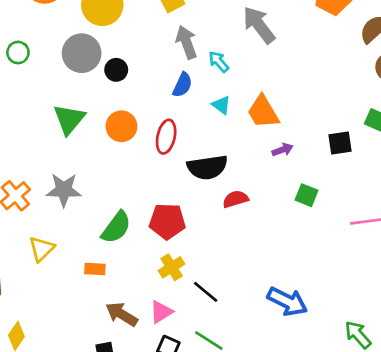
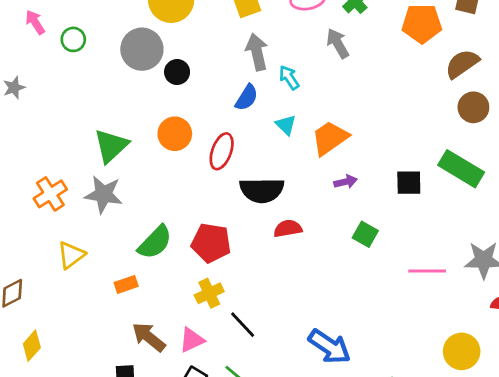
gray arrow: (259, 25) -> (338, 43), size x0.7
orange trapezoid: (263, 112) -> (330, 138), turned 78
green triangle: (69, 119) -> (111, 146), moved
orange rectangle: (95, 269) -> (126, 284), turned -30

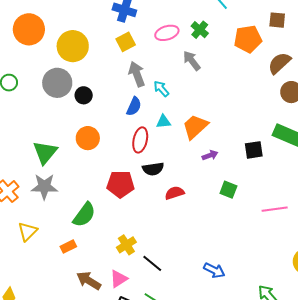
cyan triangle: (286, 125) -> (164, 122), turned -42
red ellipse: (222, 151) -> (140, 140), moved
black semicircle: (262, 190) -> (153, 169), size x0.7
red pentagon: (211, 243) -> (120, 184), moved
blue arrow: (329, 347) -> (214, 270), size x0.7

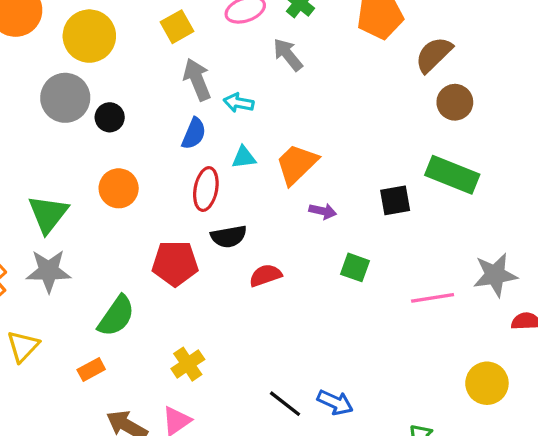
cyan arrow: (161, 89) -> (239, 103), turned -36
purple arrow: (210, 155) -> (323, 211), turned 35
black line: (152, 263) -> (285, 404), moved

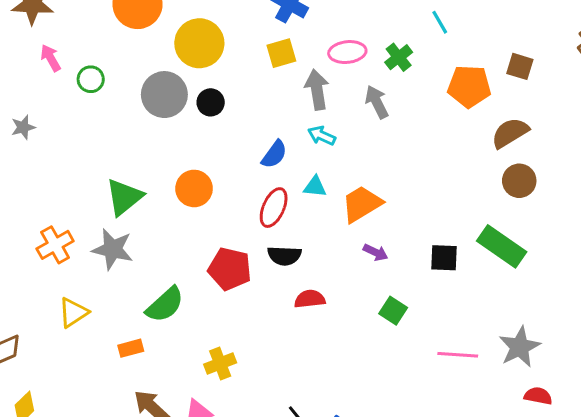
gray arrow: (197, 79) -> (317, 90), moved
black circle: (110, 117) -> (211, 102), moved
gray star: (495, 275) -> (520, 347), turned -30

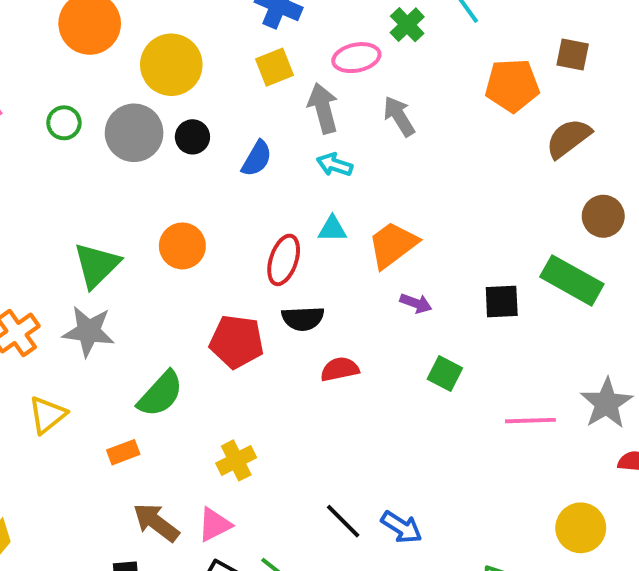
green cross: (399, 57) -> (407, 25), moved
green circle: (91, 79) -> (64, 123), moved
blue semicircle: (274, 154) -> (257, 159), moved
brown circle: (519, 181) -> (603, 216), moved

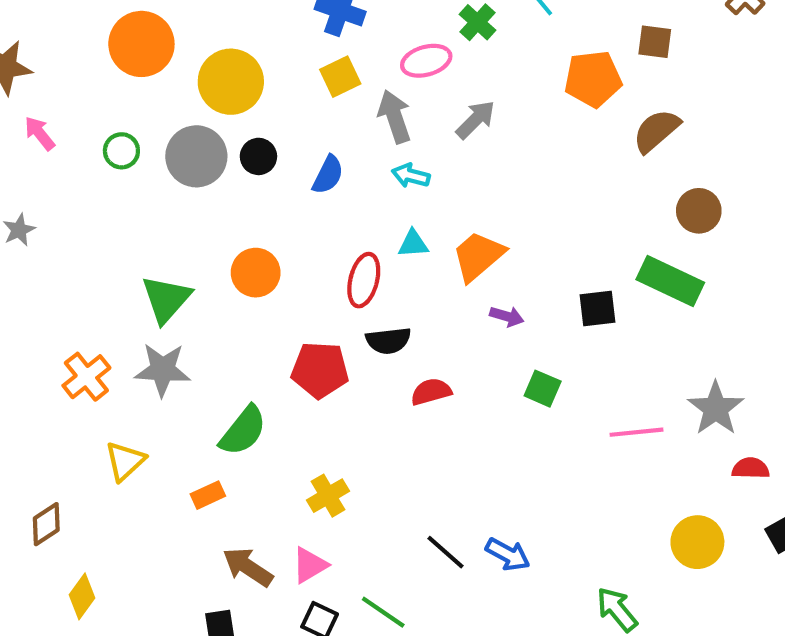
gray arrow: (399, 116) -> (476, 120), turned 81

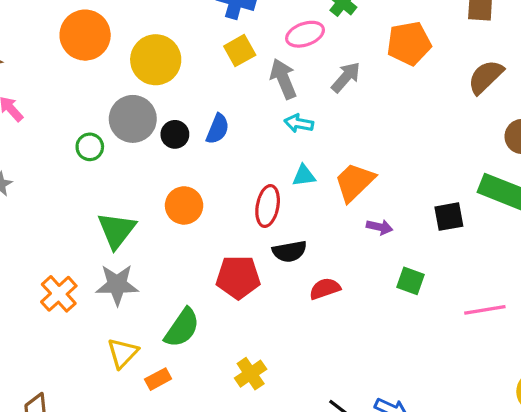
orange pentagon: (593, 79) -> (409, 43), moved
green circle: (121, 151) -> (90, 147), moved
black circle: (258, 156) -> (175, 134), moved
blue semicircle: (328, 175) -> (218, 129), moved
yellow triangle: (125, 461) -> (123, 353), moved

